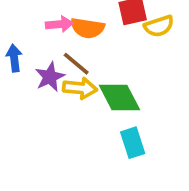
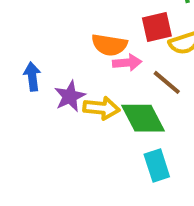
pink arrow: (59, 24) -> (127, 63), moved
brown line: (76, 64) -> (167, 82), moved

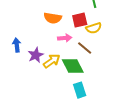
orange semicircle: (109, 45) -> (53, 18), moved
yellow arrow: (101, 108) -> (52, 61), turned -42

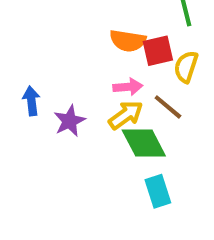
orange semicircle: (53, 18) -> (128, 41), moved
yellow semicircle: (94, 28) -> (186, 67), turned 126
yellow arrow: (52, 61) -> (126, 115), moved

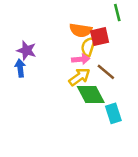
yellow semicircle: (186, 67) -> (88, 47), moved
purple star: (70, 121) -> (26, 50), moved, turned -30
cyan rectangle: (158, 191) -> (113, 113), moved

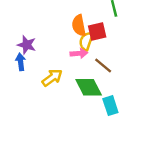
orange semicircle: (81, 30) -> (79, 25), turned 70
yellow arrow: (79, 77) -> (52, 78), moved

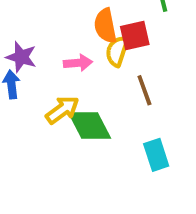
pink arrow: (79, 53) -> (78, 63), moved
brown line: (103, 66) -> (144, 90), turned 30
green diamond: (89, 87) -> (90, 126), moved

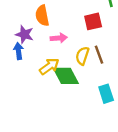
orange semicircle: (105, 26) -> (42, 16), moved
yellow semicircle: (117, 51) -> (82, 56), moved

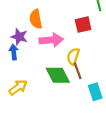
pink arrow: (59, 38) -> (51, 40), size x1.5
brown line: (99, 55) -> (78, 71), moved
yellow arrow: (49, 66) -> (18, 87), moved

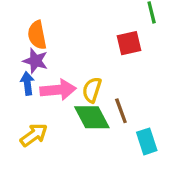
orange semicircle: (36, 19) -> (37, 35), moved
pink arrow: (51, 40) -> (58, 90), moved
yellow semicircle: (73, 57) -> (92, 90), moved

